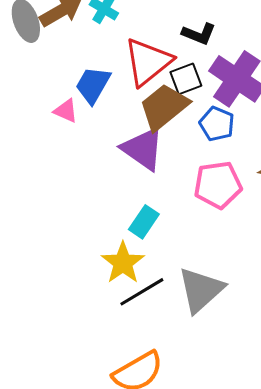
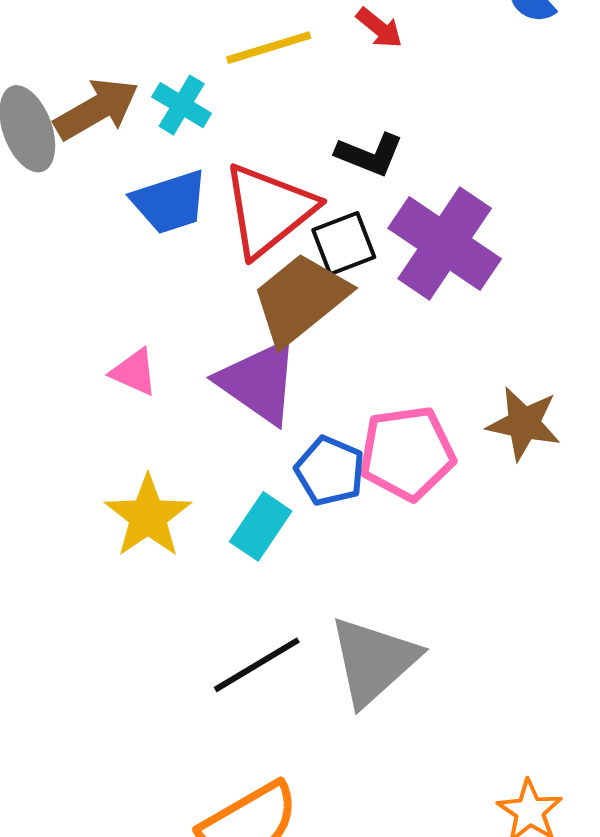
blue trapezoid: (93, 85) -> (170, 202), moved, turned -138
pink triangle: (66, 111) -> (134, 372), moved
blue pentagon: (217, 124) -> (330, 471), moved
yellow star: (123, 263) -> (148, 516), moved

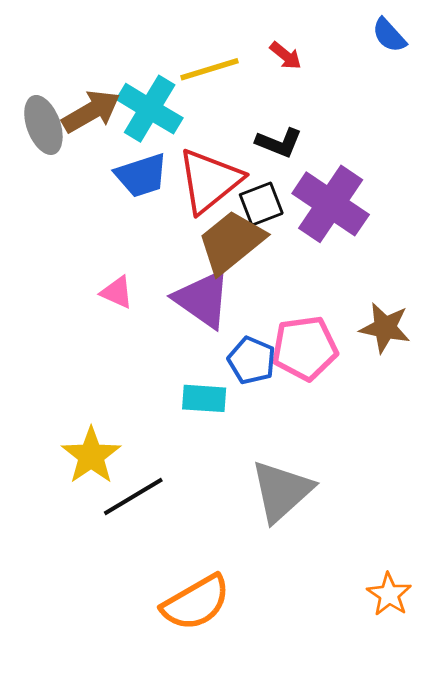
cyan cross: (182, 105) -> (150, 109), size x1.6
yellow star: (148, 516) -> (91, 456), moved
cyan rectangle: (261, 526) -> (204, 398), turned 60
black line: (257, 665) -> (133, 496), moved

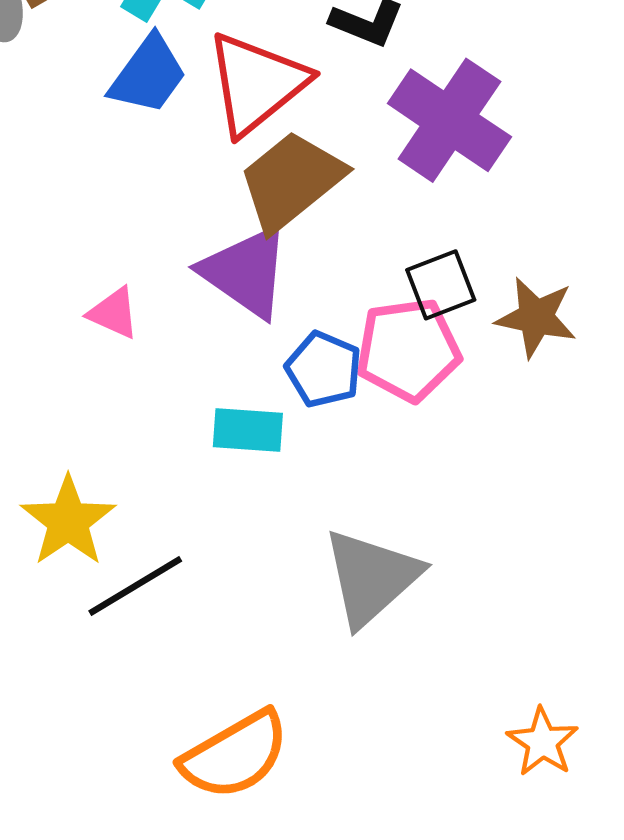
blue trapezoid: (141, 175) -> (148, 75), turned -36
black square: (261, 204) -> (441, 285), moved
pink triangle: (117, 292) -> (114, 313), moved

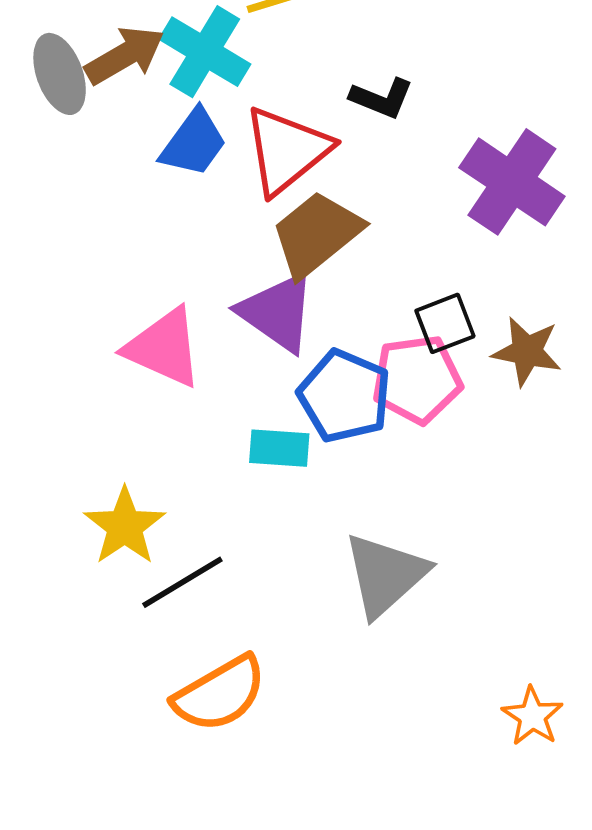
purple cross: (449, 120) -> (512, 182), moved
pink triangle: (114, 313) -> (164, 348), size x1.8
blue pentagon: (324, 369) -> (344, 396), size x1.4
orange semicircle: (235, 755) -> (220, 694), moved

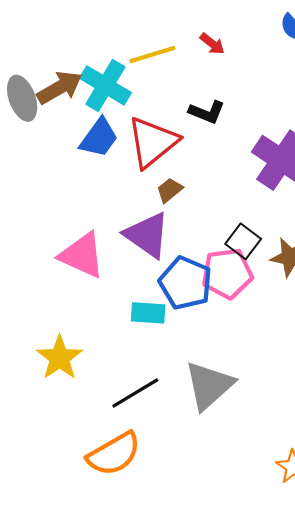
brown trapezoid: (316, 234) -> (169, 190), size x0.5
black square: (445, 323) -> (243, 241), turned -32
black line: (182, 582) -> (135, 393), moved

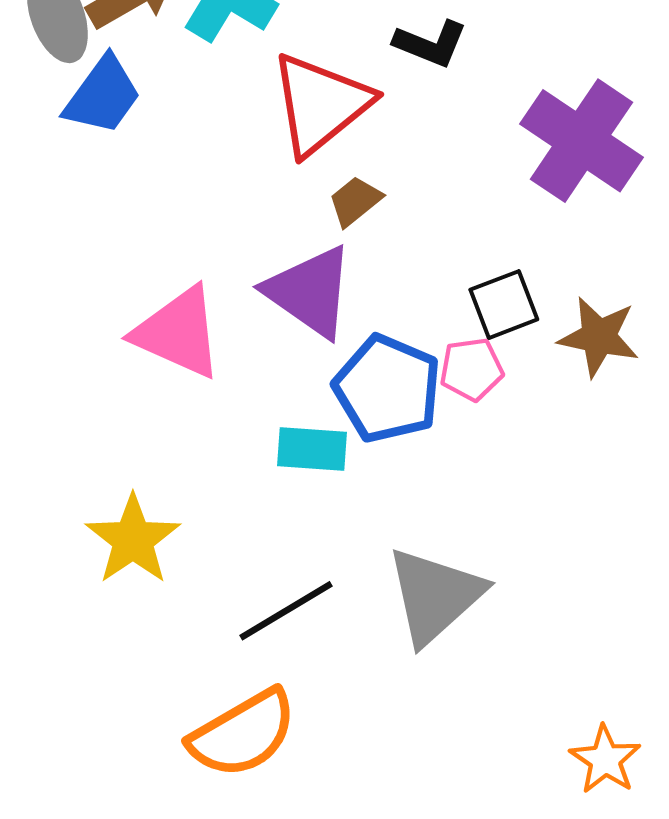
blue trapezoid: (99, 138) -> (103, 95), moved
black square: (243, 241) -> (504, 305), turned 32
pink pentagon: (227, 273) -> (471, 369), size x0.6

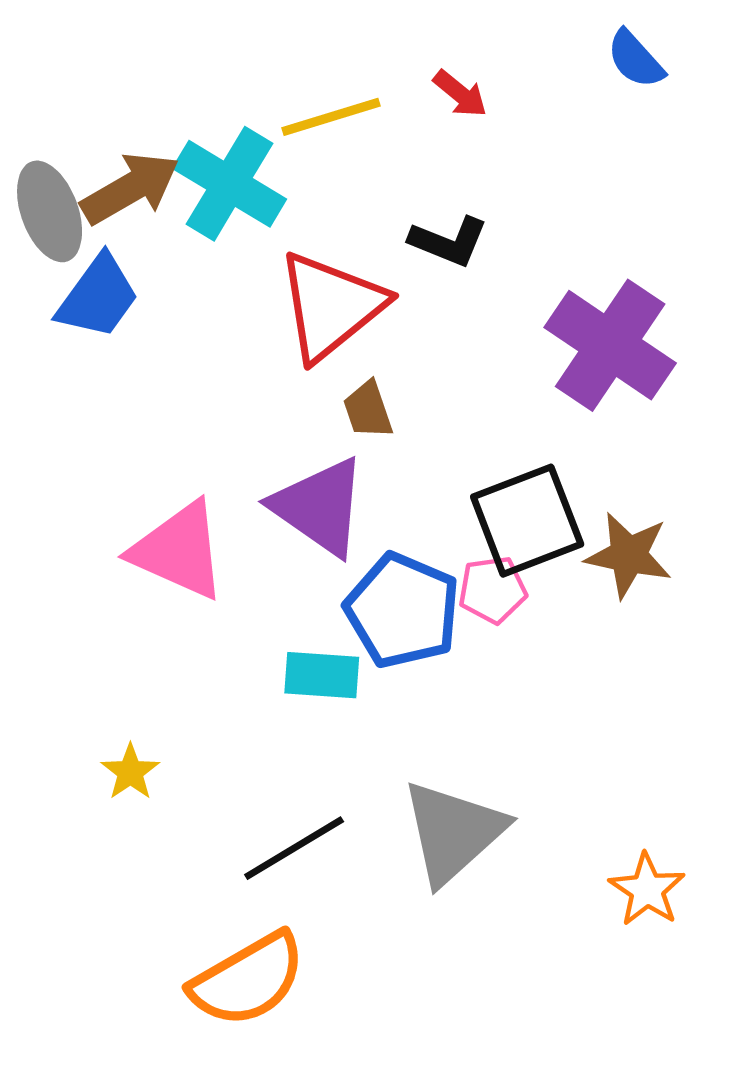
brown trapezoid: (355, 201) -> (368, 410), turned -70
black square: (504, 305) -> (527, 521), size x1.5
yellow star: (133, 540) -> (130, 772), size x0.6
orange star: (605, 760) -> (647, 890), moved

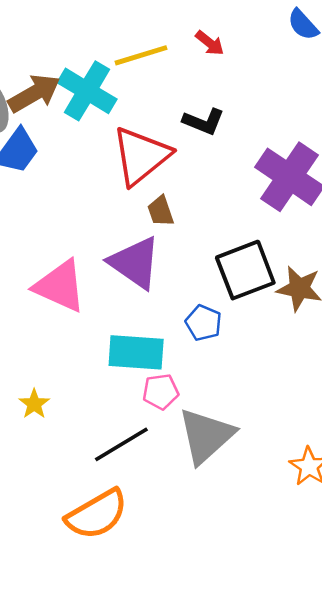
pink pentagon: (492, 590) -> (161, 392), moved
blue pentagon: (402, 611) -> (204, 323), moved, size x0.6
cyan rectangle: (322, 675) -> (136, 352), size x1.4

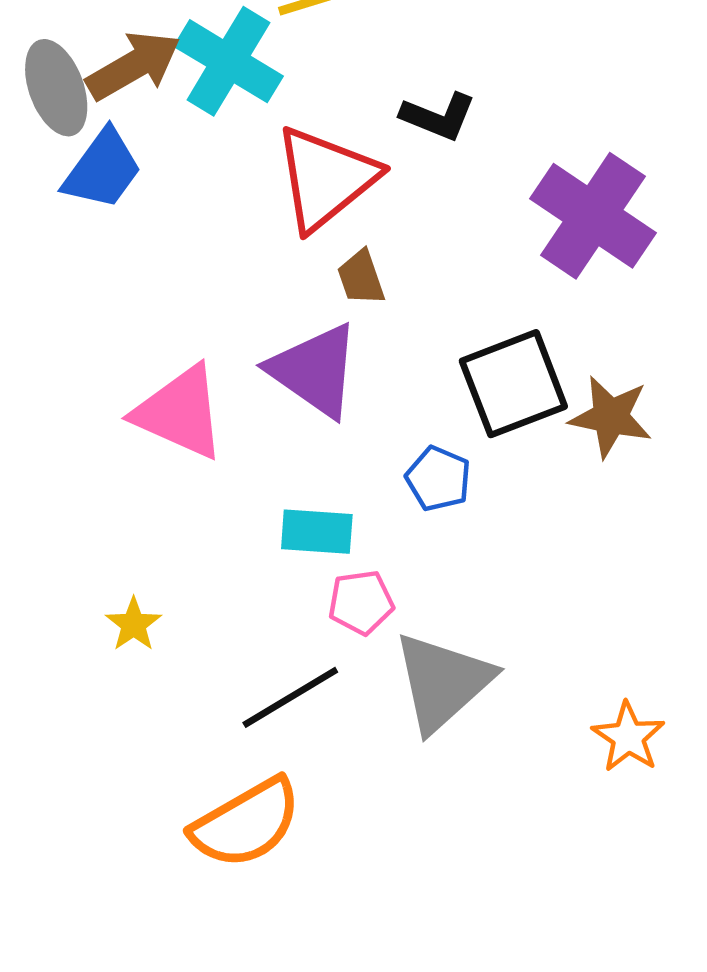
cyan rectangle: (136, 352) -> (317, 532), size x0.7

